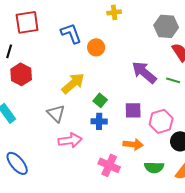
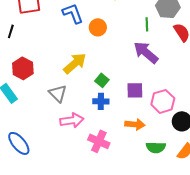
red hexagon: (21, 74) -> (23, 68), moved
green line: (173, 80) -> (147, 24), moved, turned 72
pink cross: (109, 165) -> (99, 141), moved

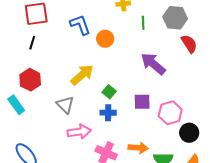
green line: (147, 24) -> (143, 23), moved
black line: (11, 31) -> (32, 43), moved
orange arrow: (135, 124) -> (138, 148), moved

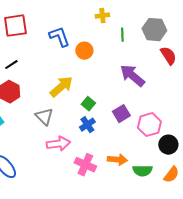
black line: (32, 43) -> (11, 65), moved, turned 40
purple square: (142, 102) -> (121, 114), turned -30
blue cross: (108, 113) -> (87, 125), turned -35

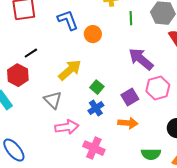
black line: (11, 65) -> (31, 53), moved
pink hexagon: (149, 125) -> (158, 88), moved
orange arrow: (117, 160) -> (128, 123), moved

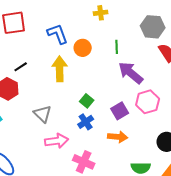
green line: (131, 18) -> (117, 47), moved
yellow arrow: (70, 70) -> (60, 69), moved, turned -50

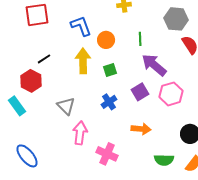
green square: (87, 101) -> (110, 70), moved, turned 32
purple square: (120, 111) -> (140, 92), moved
blue cross: (86, 122) -> (109, 102), moved
pink arrow: (57, 141) -> (80, 133), turned -75

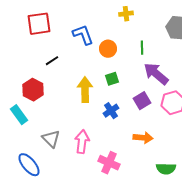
black line: (44, 59) -> (52, 61), moved
yellow arrow: (83, 61) -> (85, 90), moved
gray triangle: (66, 106) -> (51, 139), moved

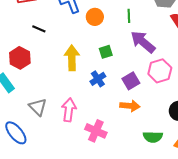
black line: (52, 61) -> (39, 29), turned 56
green square: (112, 79) -> (106, 52), moved
purple square: (142, 101) -> (131, 81), moved

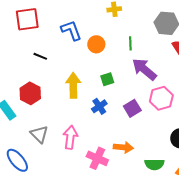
red hexagon: (20, 58) -> (30, 93), moved
orange arrow: (130, 106) -> (123, 147), moved

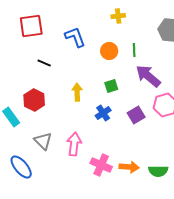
orange circle: (96, 44) -> (109, 51), moved
yellow arrow: (73, 85) -> (77, 92), size x0.7
orange arrow: (123, 147) -> (129, 167), moved

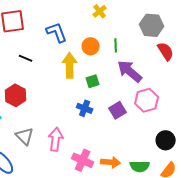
yellow cross: (118, 16) -> (100, 11), turned -32
yellow arrow: (77, 92) -> (70, 65), moved, size x1.4
blue cross: (103, 113) -> (85, 108), turned -35

